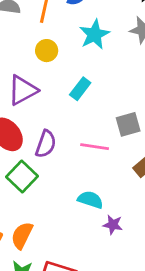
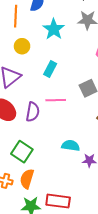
pink line: (95, 147) -> (56, 100), moved
green square: (22, 176) -> (22, 152), moved

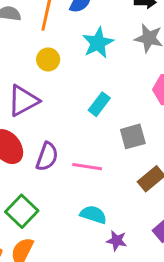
cyan rectangle: (50, 69) -> (99, 104), moved
pink line: (56, 100) -> (87, 167), moved

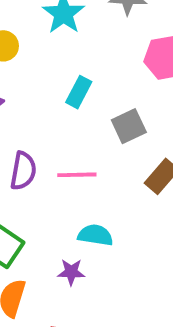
purple star: (117, 241) -> (71, 272), moved

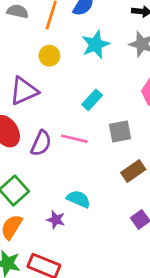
pink line: (77, 175) -> (74, 139), moved

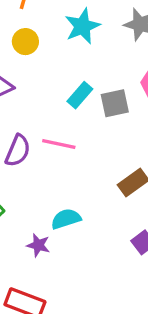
gray square: (120, 132) -> (115, 103), moved
cyan semicircle: (78, 199) -> (66, 219), turned -40

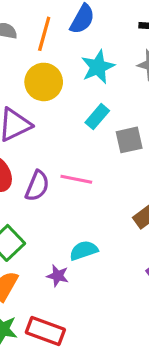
yellow circle: (25, 42) -> (44, 82), size x1.5
cyan rectangle: (80, 95) -> (97, 117), moved

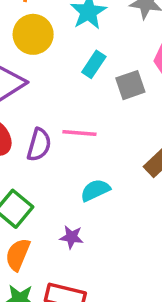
cyan semicircle: (84, 250) -> (95, 190), moved

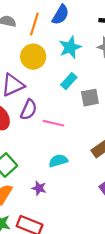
purple semicircle: (39, 145) -> (29, 110), moved

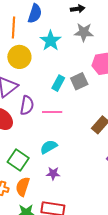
cyan rectangle: (69, 81) -> (58, 83), moved
cyan semicircle: (58, 161) -> (49, 147), moved

